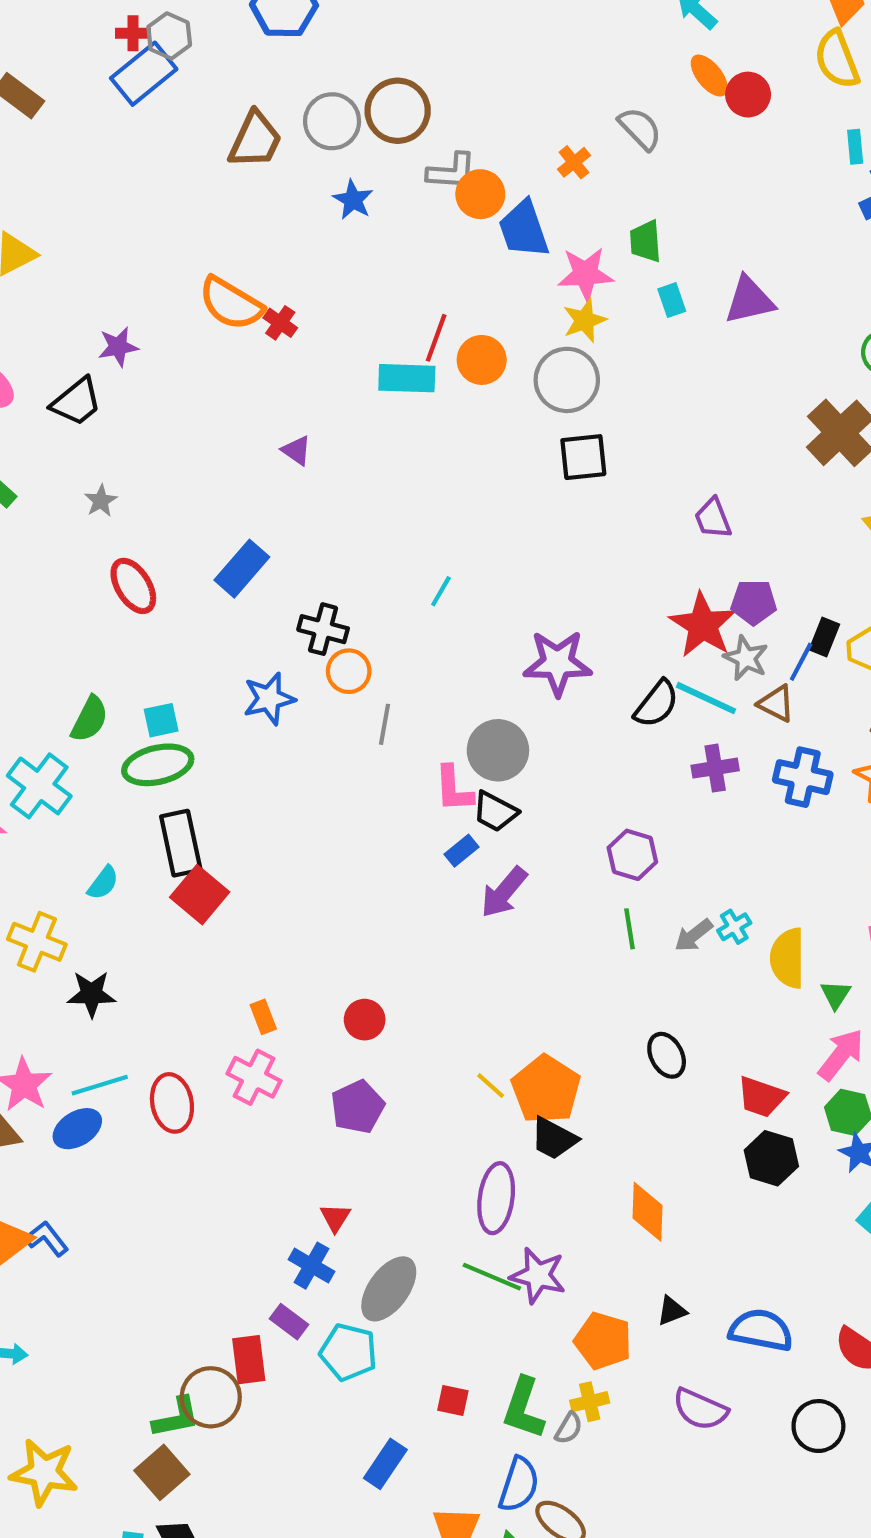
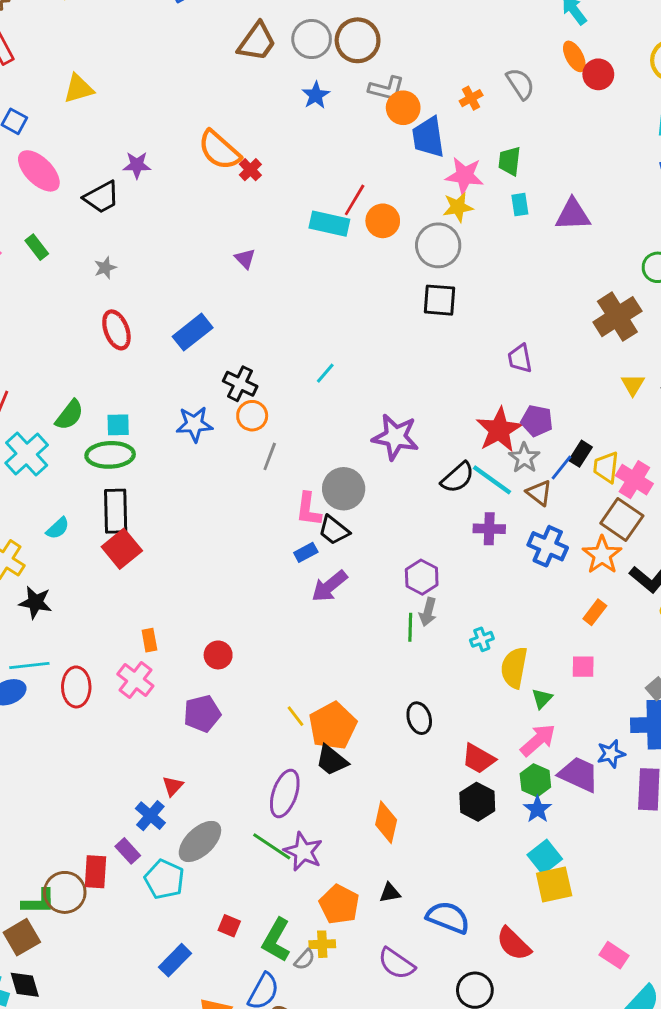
gray arrow: (694, 935) -> (428, 612), moved, turned -48

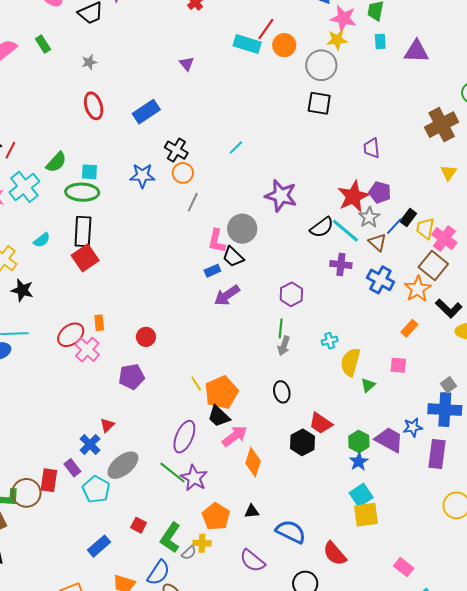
gray arrow: (428, 612) -> (284, 346), moved
red ellipse: (76, 687) -> (71, 335), moved, turned 48
pink arrow: (538, 740) -> (235, 436), moved
black hexagon: (477, 802) -> (302, 442), moved

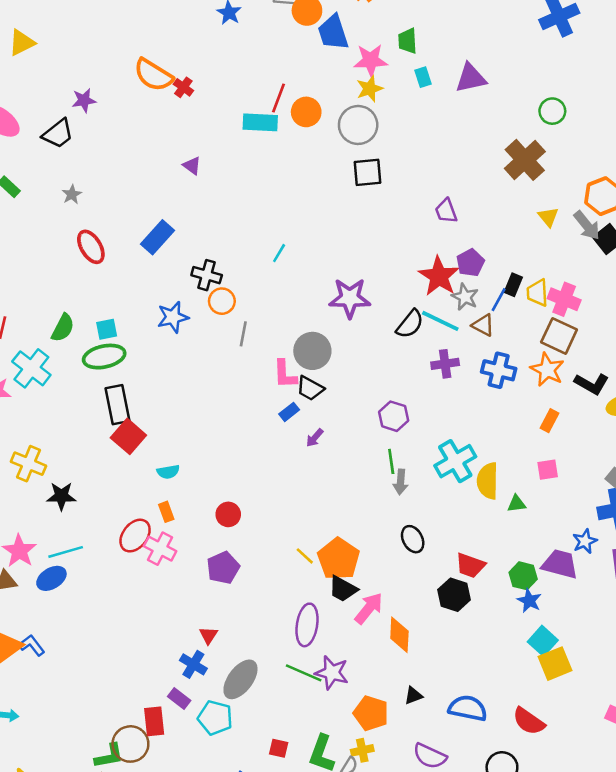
purple pentagon: (380, 192) -> (470, 263), turned -30
cyan semicircle: (42, 240) -> (168, 472), moved, turned 42
purple arrow: (227, 295) -> (315, 438), size x0.6
cyan cross: (330, 341) -> (455, 461), size x2.0
green triangle: (368, 385) -> (517, 504), turned 49

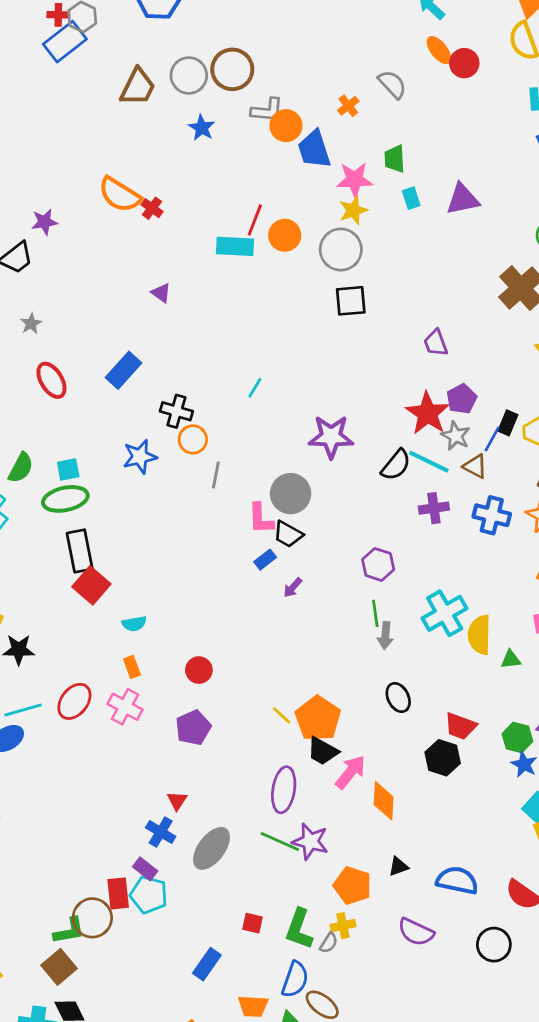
red ellipse: (135, 536) -> (74, 701), moved
cyan pentagon: (215, 718) -> (149, 895), moved

